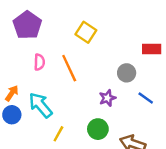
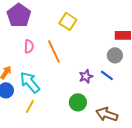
gray circle: (127, 73) -> (115, 55), moved
blue line: (146, 98) -> (107, 75), moved
yellow line: (58, 134) -> (30, 106), moved

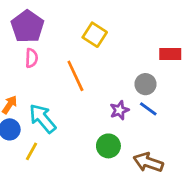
pink semicircle: (29, 46) -> (32, 58), moved
gray circle: (115, 55) -> (145, 84), moved
yellow line: (30, 106) -> (32, 151), moved

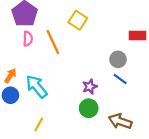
orange line: (75, 76) -> (53, 42), moved
purple star: (119, 110) -> (90, 87), moved
yellow line: (32, 151) -> (39, 125), moved

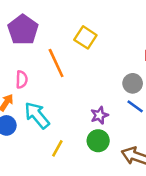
pink semicircle: (28, 39) -> (22, 80), moved
yellow line: (39, 125) -> (57, 148), moved

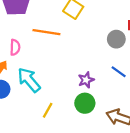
orange line: (56, 63) -> (46, 32), turned -56
gray circle: (133, 83) -> (116, 39), moved

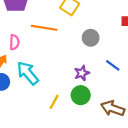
gray circle: (116, 39) -> (91, 38), moved
yellow line: (48, 110) -> (54, 102), moved

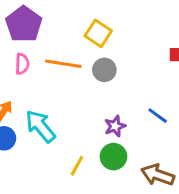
gray circle: (91, 38) -> (104, 70), moved
pink semicircle: (14, 42) -> (22, 64), moved

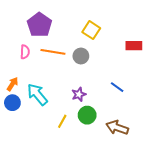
purple pentagon: (24, 24) -> (39, 25), moved
yellow square: (98, 33) -> (91, 30), moved
purple star: (115, 126) -> (79, 94), moved

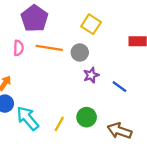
cyan arrow: (37, 94) -> (28, 118), moved
purple star: (79, 94) -> (91, 75), moved

